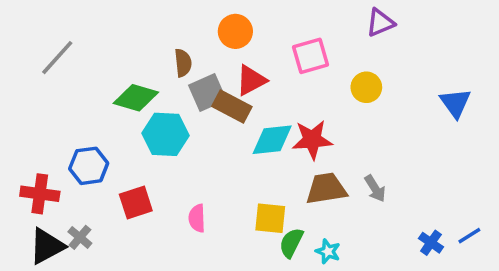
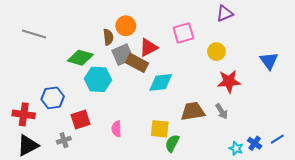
orange circle: (235, 31) -> (126, 26), moved
gray line: (57, 58) -> (34, 34), turned 65
red star: (312, 140) -> (229, 81), moved
gray cross: (80, 237) -> (64, 140), moved, turned 32
cyan star: (328, 251) -> (236, 148), moved

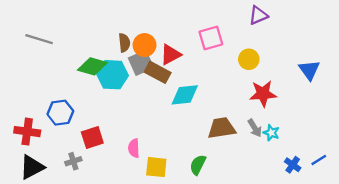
orange circle: (126, 26) -> (145, 45), moved
cyan hexagon: (98, 79) -> (113, 75), moved
yellow square: (160, 129) -> (156, 167), moved
cyan star: (236, 148) -> (271, 133), moved

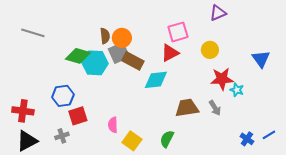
red triangle: (171, 55) -> (170, 53), moved
blue hexagon: (60, 113) -> (63, 96), moved
cyan star: (271, 133) -> (237, 90), moved
yellow square: (156, 167) -> (132, 141), turned 30

